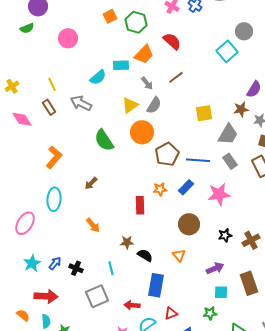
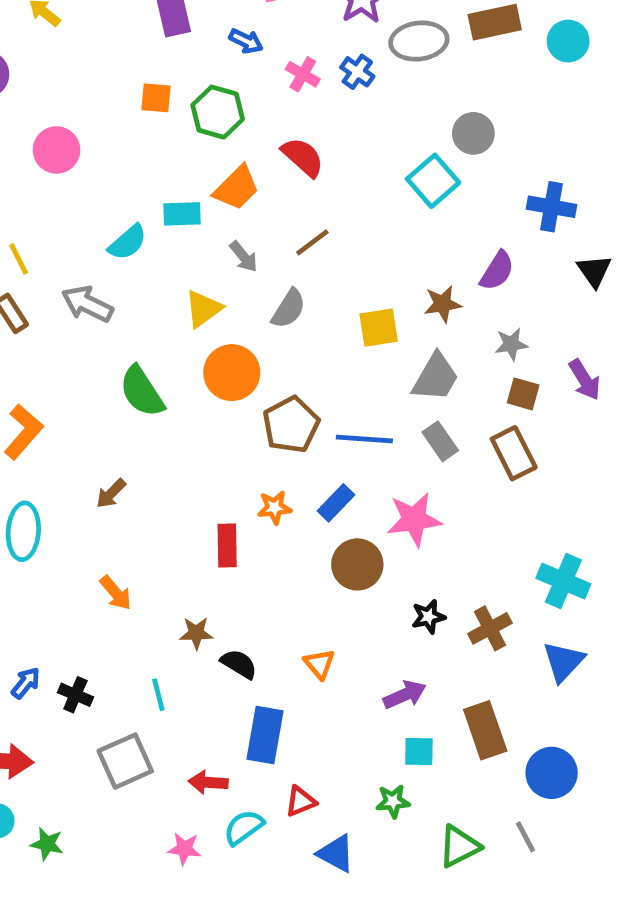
orange square: (110, 16) -> (156, 98), turned 32
gray semicircle: (154, 105) -> (289, 309), moved
brown star: (241, 109) -> (443, 304), moved
brown circle: (189, 224) -> (357, 564), moved

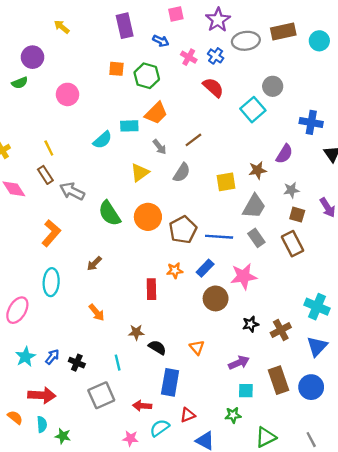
red semicircle: (303, 157) -> (213, 87), moved
gray arrow: (87, 304) -> (72, 191), moved
orange circle: (232, 373) -> (148, 217), moved
blue circle: (552, 773) -> (311, 387), moved
gray line: (525, 837) -> (311, 440), moved

